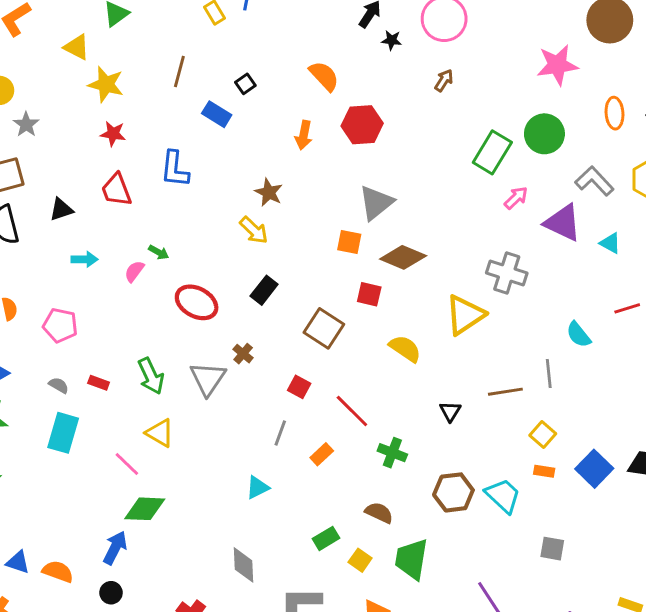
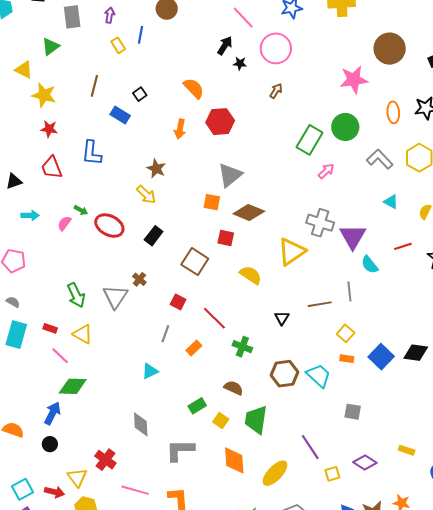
purple triangle: (563, 223) -> (353, 237), moved, turned 36
red ellipse: (197, 302) -> (109, 226), moved
red rectangle: (99, 383) -> (50, 328), moved

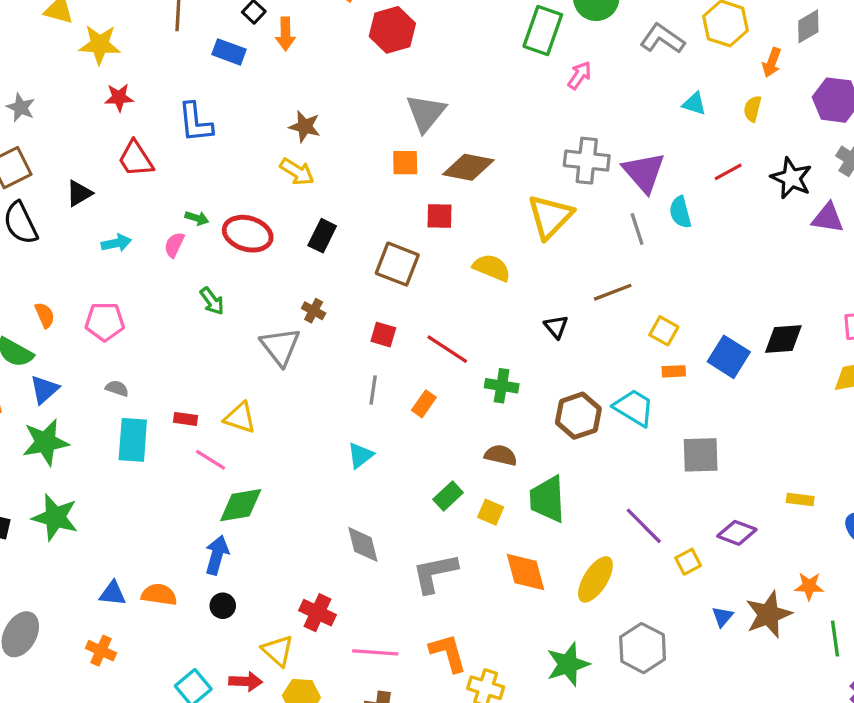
orange arrow: (180, 129) -> (285, 34), moved
cyan semicircle: (370, 265) -> (680, 212), turned 36
gray line: (349, 292) -> (637, 229), moved
green arrow: (76, 295) -> (212, 301), moved, size x0.7
gray square: (353, 412) -> (701, 455), size x1.4

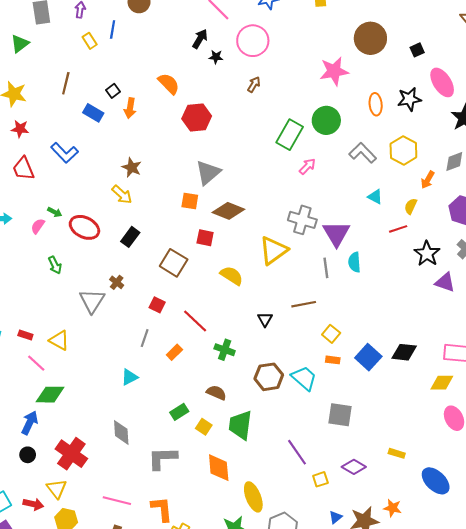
blue L-shape: (195, 122) -> (64, 153), turned -48
red line: (728, 172) -> (398, 229), moved
yellow ellipse: (595, 579) -> (253, 497), moved, turned -64
red cross: (317, 613) -> (71, 454), moved, size x1.4

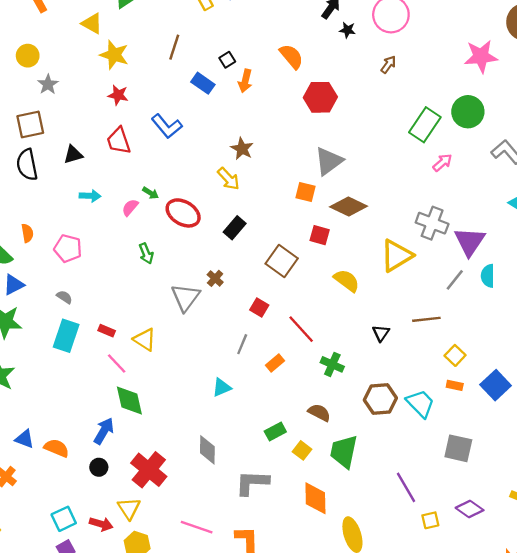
gray line: (326, 268) -> (455, 280), turned 42
green diamond: (50, 395) -> (129, 401), turned 72

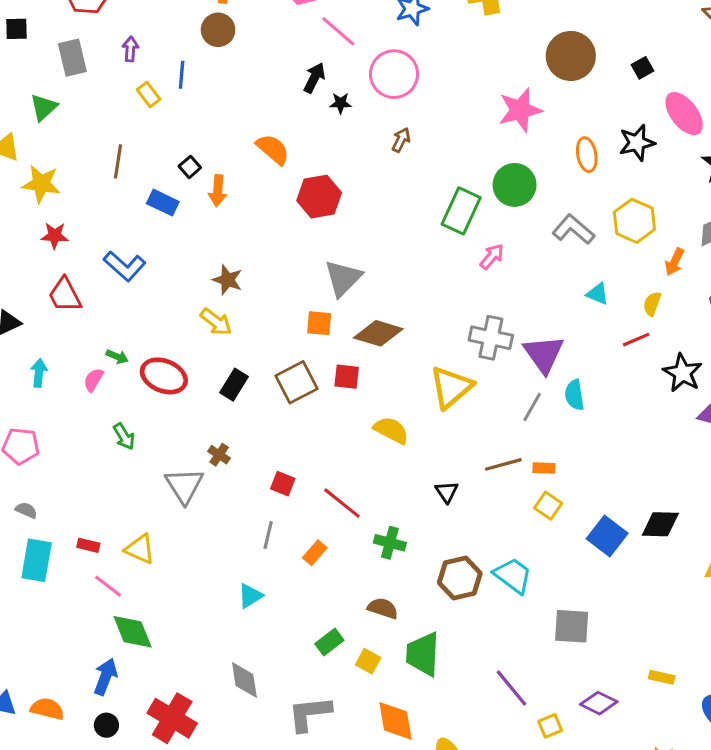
cyan arrow: (90, 196) -> (39, 373), turned -78
brown square: (282, 261) -> (297, 382), moved, turned 36
orange rectangle: (455, 385) -> (544, 468), moved

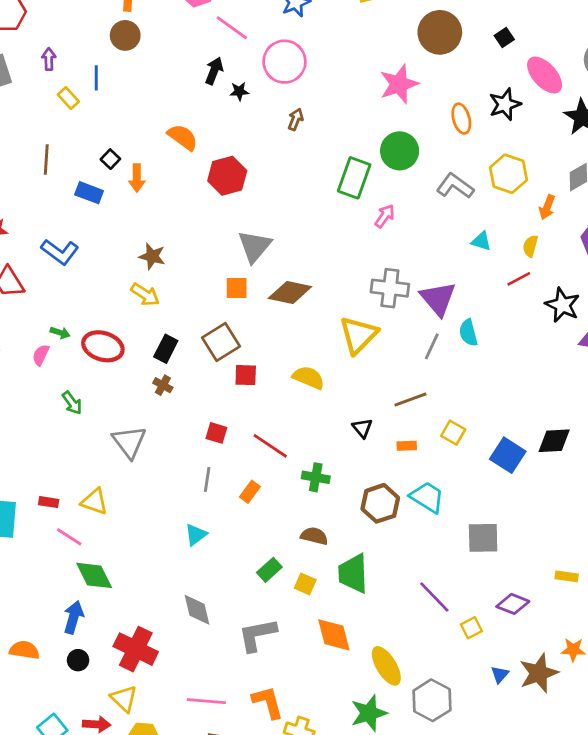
red square: (347, 377) -> (246, 375), moved
brown cross: (219, 455) -> (163, 385), moved
orange rectangle: (544, 468) -> (407, 446), moved

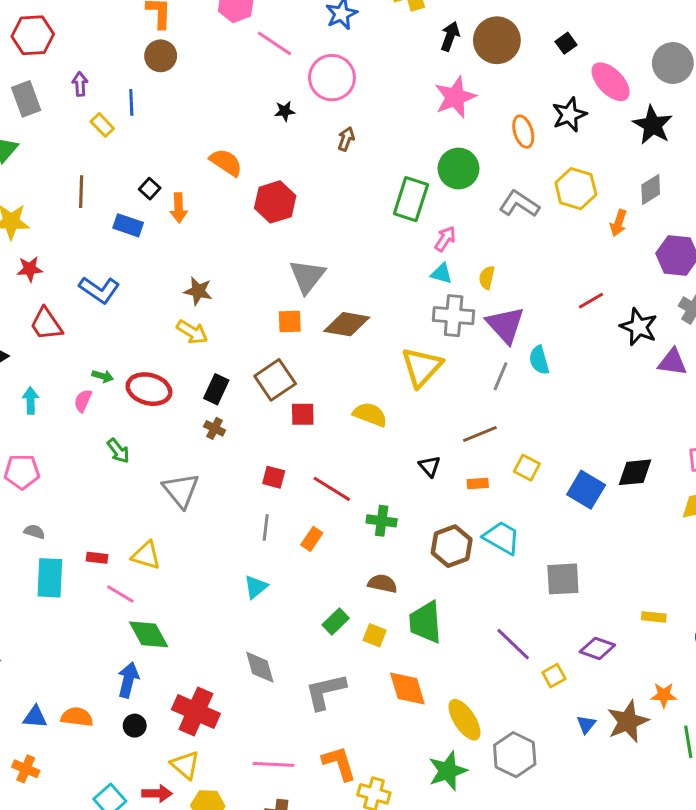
black arrow: (214, 71) -> (450, 36), moved
cyan triangle: (481, 241) -> (441, 274), moved
yellow semicircle: (530, 246) -> (487, 278), moved

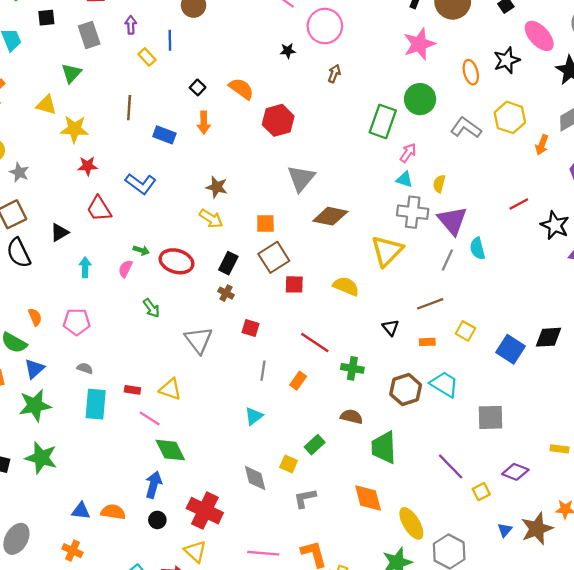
black square: (150, 189) -> (198, 87), moved
orange square: (290, 321) -> (265, 223), moved
red square: (274, 477) -> (251, 328), moved
yellow square: (375, 635) -> (289, 464), moved
gray L-shape: (325, 691) -> (305, 498), size x0.7

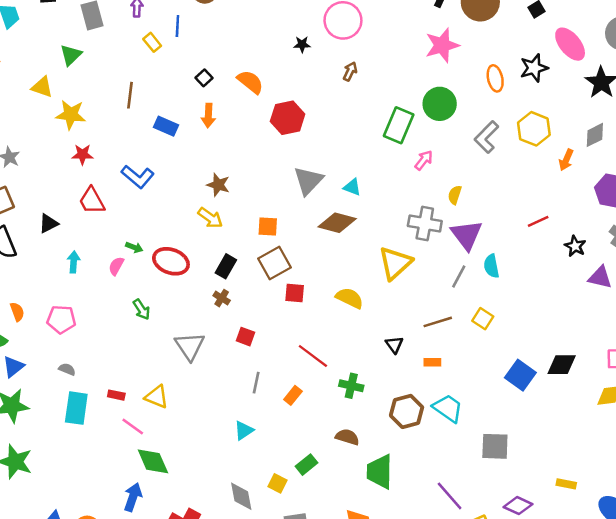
gray L-shape: (466, 128) -> (487, 137), turned -84
cyan triangle: (404, 179) -> (352, 187), moved
black star: (555, 225) -> (575, 246), size x0.7
yellow square: (465, 331) -> (483, 319), moved

